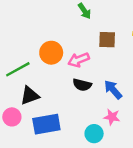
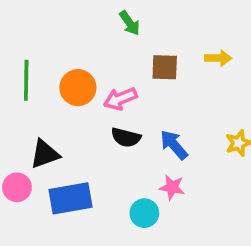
green line: (18, 69) -> (26, 80), moved, turned -60

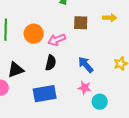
black semicircle: (126, 137) -> (51, 63), moved, turned -91
blue rectangle: (71, 198) -> (45, 94), moved
cyan circle: (144, 213) -> (100, 102), moved

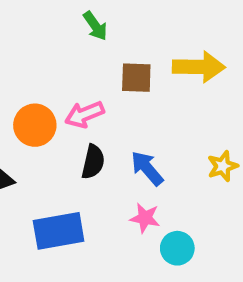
yellow arrow: (110, 18) -> (199, 67), size x1.6
orange circle: (34, 34) -> (35, 125), moved
black semicircle: (51, 63) -> (93, 162), moved

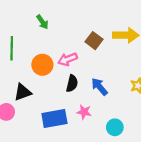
green arrow: (95, 26) -> (42, 22), moved
brown square: (136, 78) -> (94, 41), turned 35
pink star: (145, 218) -> (84, 112), moved

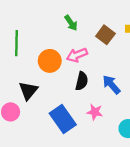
green arrow: (42, 22) -> (71, 23), moved
black triangle: (23, 92) -> (28, 91), turned -30
blue rectangle: (54, 119) -> (63, 119), turned 65

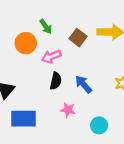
orange circle: (50, 61) -> (26, 43), moved
blue rectangle: (63, 119) -> (24, 119), moved, turned -55

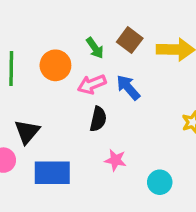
green arrow: (46, 26) -> (95, 48), moved
brown square: (78, 38) -> (130, 40), moved
blue arrow: (84, 84) -> (128, 87), moved

